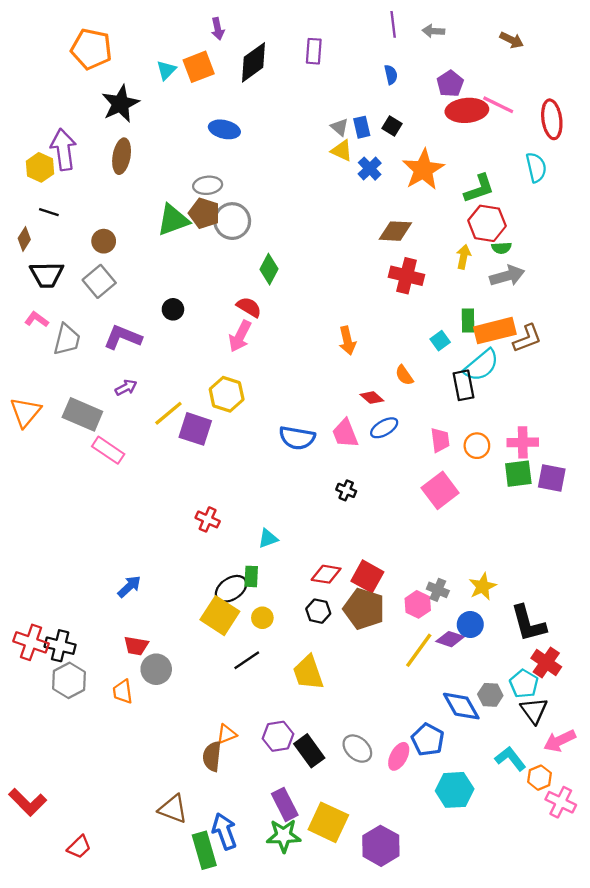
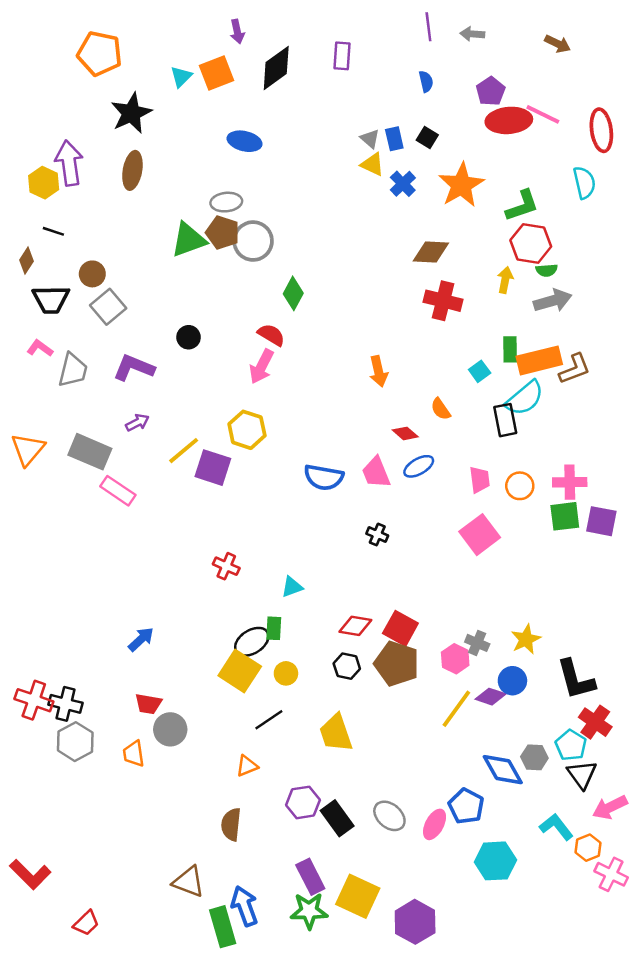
brown circle: (104, 241) -> (92, 274), moved
orange triangle: (227, 734) -> (247, 766), moved

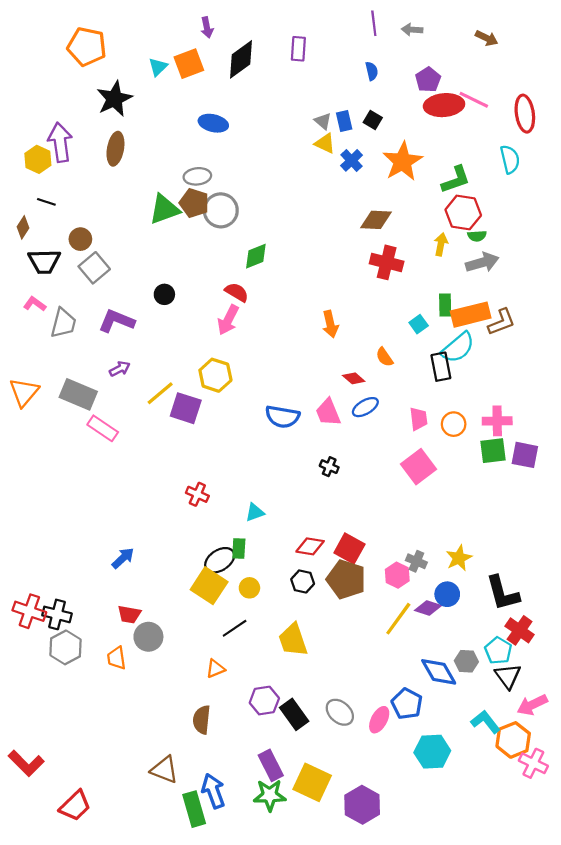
green diamond: (293, 293) -> (256, 256), turned 40
orange hexagon: (588, 848) -> (513, 740), size x1.5
red trapezoid: (86, 923) -> (75, 806), size x1.4

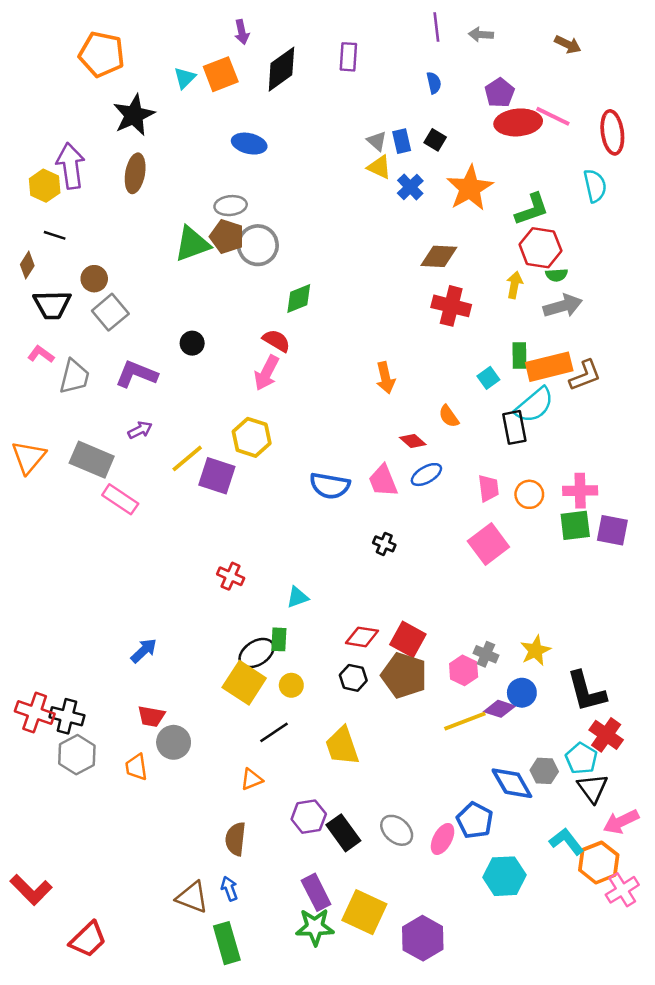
yellow line: (398, 619) -> (465, 721), turned 33
pink cross: (533, 763) -> (622, 890), turned 32
blue arrow: (213, 791) -> (229, 889), moved, size x0.6

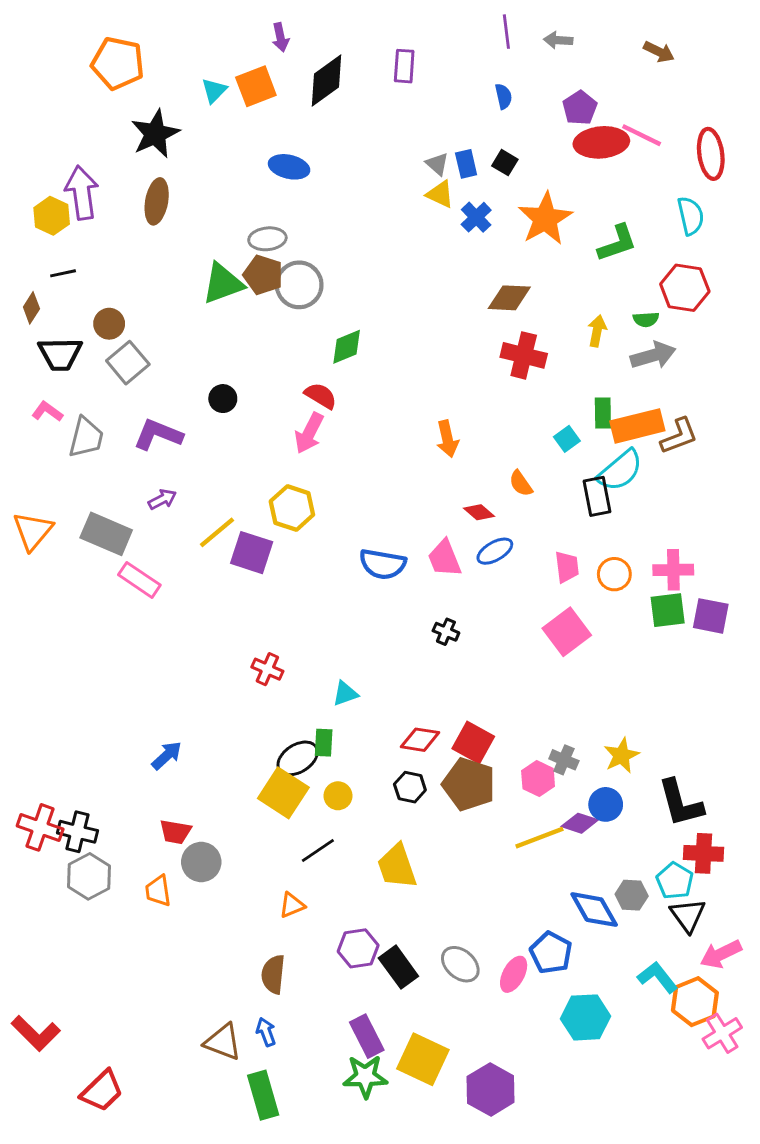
black line: (55, 235) -> (63, 273), turned -30
red hexagon: (540, 248) -> (685, 288), moved
red cross: (606, 735) -> (704, 853), turned -32

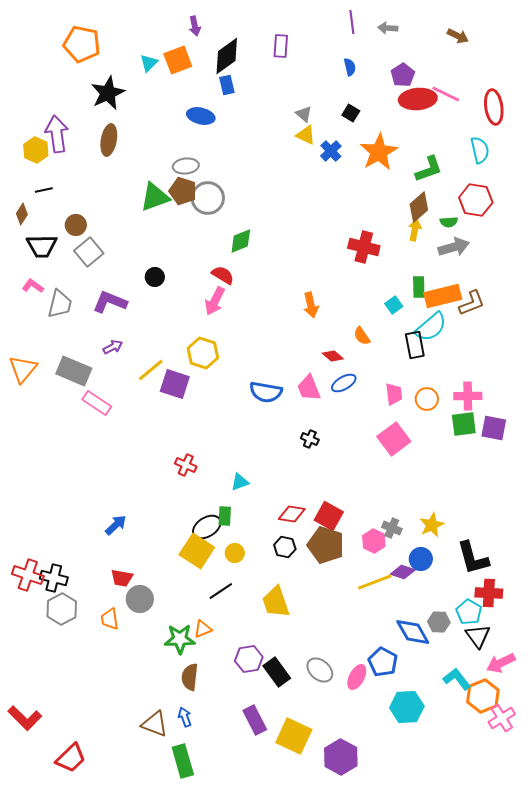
blue rectangle: (466, 164) -> (227, 85), moved
brown diamond: (509, 298) -> (419, 207), moved, turned -44
green star: (365, 1076) -> (180, 639), moved

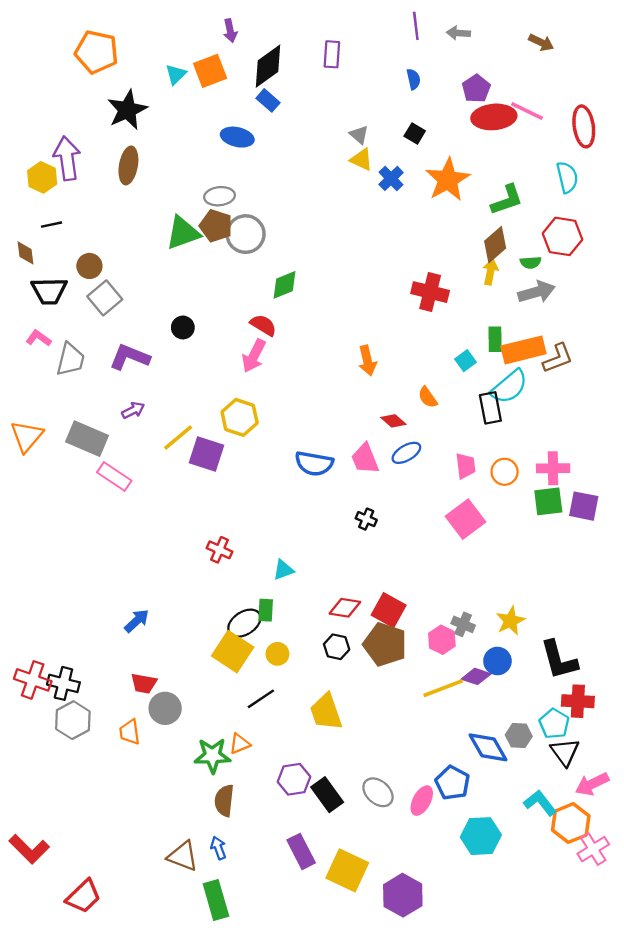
blue rectangle: (227, 85) -> (268, 100), turned -36
brown diamond: (22, 214) -> (26, 253), turned -40

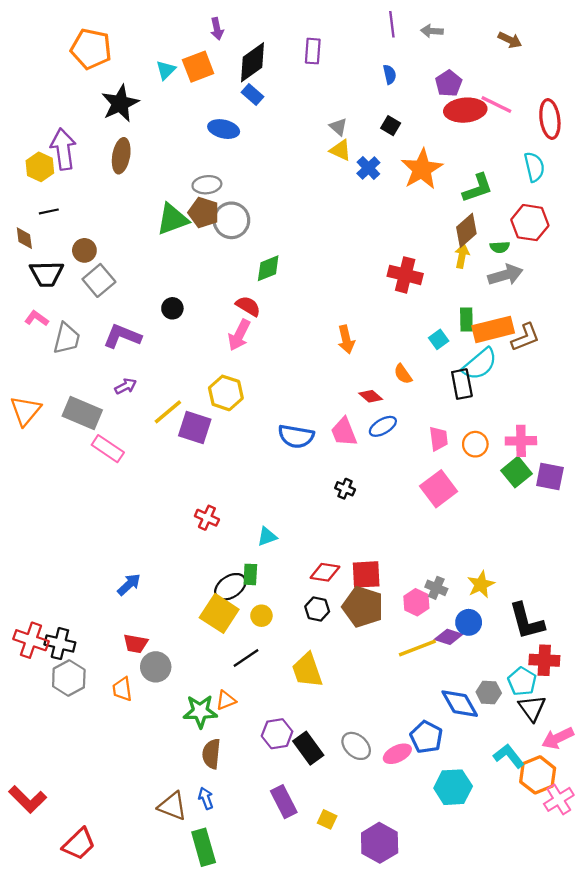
green square: (548, 501) -> (516, 472), turned -32
red square: (389, 610) -> (366, 574), turned -32
pink ellipse: (422, 801) -> (397, 754), turned 36
yellow square: (347, 870) -> (327, 819), size x0.5

